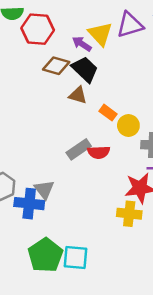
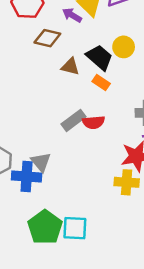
black trapezoid: (85, 69) -> (99, 57), moved
yellow circle: (128, 125) -> (124, 47), moved

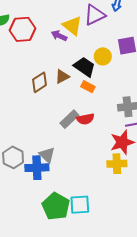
brown diamond: (47, 38) -> (40, 82), moved, turned -40
brown triangle: (70, 66) -> (62, 77), turned -35

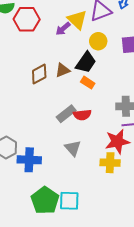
purple arrow: (59, 36) -> (63, 29), turned -70
yellow circle: (103, 56) -> (98, 41), moved
black trapezoid: (84, 67) -> (86, 62), turned 85
gray triangle: (47, 155) -> (73, 148), moved

